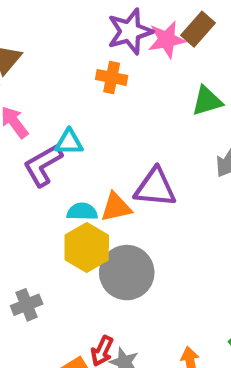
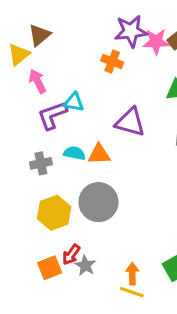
purple triangle: (155, 188) -> (130, 122), moved
yellow hexagon: (87, 247) -> (54, 213), moved
gray cross: (27, 305) -> (41, 163), moved

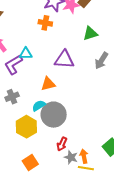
cyan semicircle: (74, 153) -> (39, 106), moved, turned -32
red arrow: (71, 255) -> (62, 144), moved
gray star: (85, 265) -> (71, 157), moved

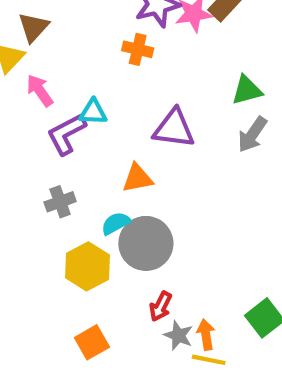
green triangle: (90, 33) -> (247, 90), moved

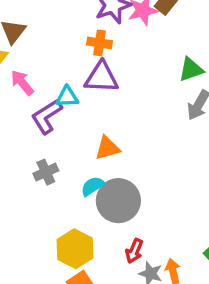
purple triangle: (174, 128) -> (102, 77), moved
yellow hexagon: (87, 266) -> (75, 249), moved

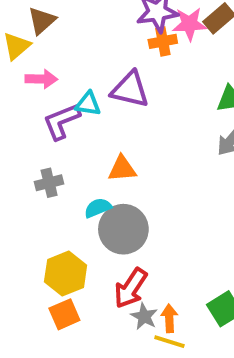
orange cross: (100, 43) -> (163, 41), moved, turned -30
pink arrow: (22, 83) -> (41, 79), turned 120
red arrow: (134, 251) -> (131, 288), size x1.5

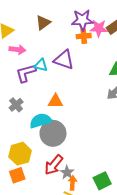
brown triangle: (42, 21) -> (43, 23), moved
gray cross: (49, 183) -> (16, 105), turned -32
cyan semicircle: (98, 208) -> (41, 121), size x1.5
gray star: (144, 316) -> (67, 172), moved

